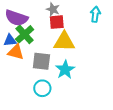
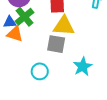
gray square: (41, 61) -> (56, 44), moved
cyan star: (65, 70) -> (83, 66), moved

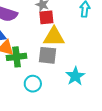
green cross: (24, 17) -> (17, 57), moved, turned 36

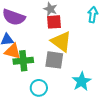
yellow triangle: (54, 37) -> (61, 42), turned 35

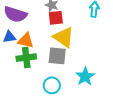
orange triangle: (13, 51) -> (26, 41), moved
cyan circle: (39, 88) -> (52, 85), moved

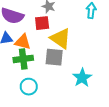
red square: (56, 18) -> (42, 23), moved
cyan circle: (52, 85) -> (29, 87), moved

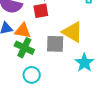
yellow triangle: (61, 38) -> (73, 32), moved
green cross: (23, 59) -> (24, 48), turned 36

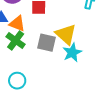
cyan star: (84, 63) -> (72, 53), moved
cyan circle: (32, 75) -> (17, 81), moved

